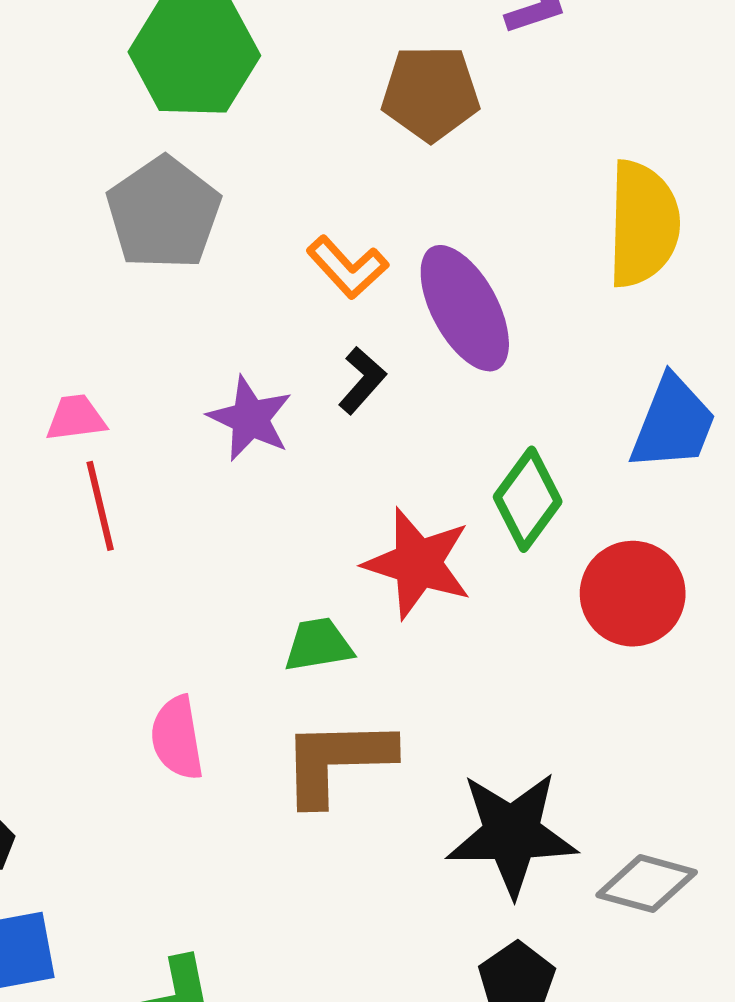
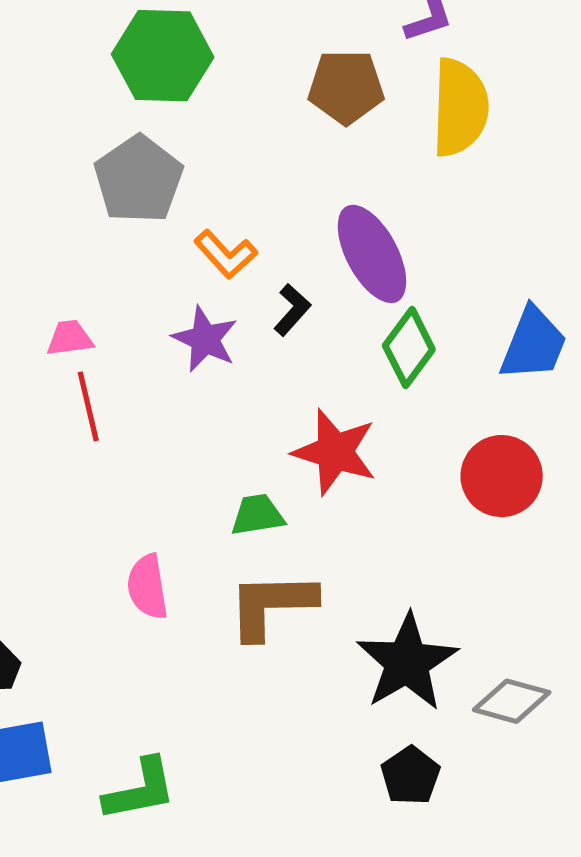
yellow semicircle: (643, 224) -> (460, 107), moved
orange L-shape: (347, 267) -> (226, 254), moved
green diamond: (528, 499) -> (409, 348), moved
black star: (512, 834) -> (407, 662), turned -30

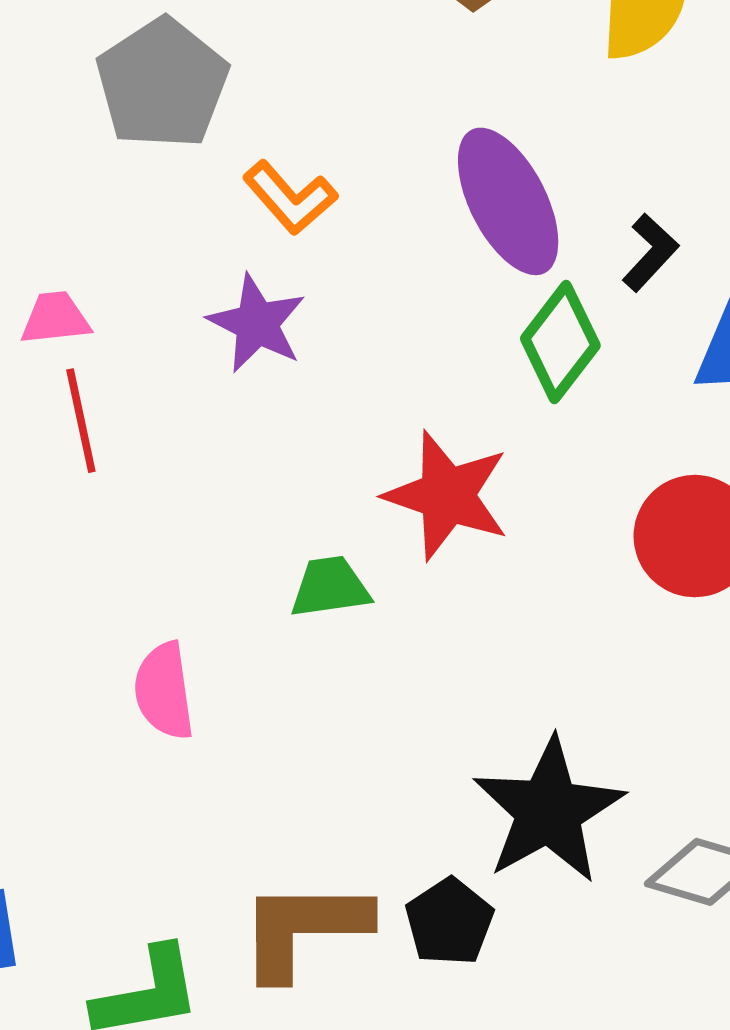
black L-shape: (292, 310) -> (650, 253), moved
brown L-shape: (271, 605) -> (304, 929), moved
black pentagon: (410, 776) -> (449, 922), moved

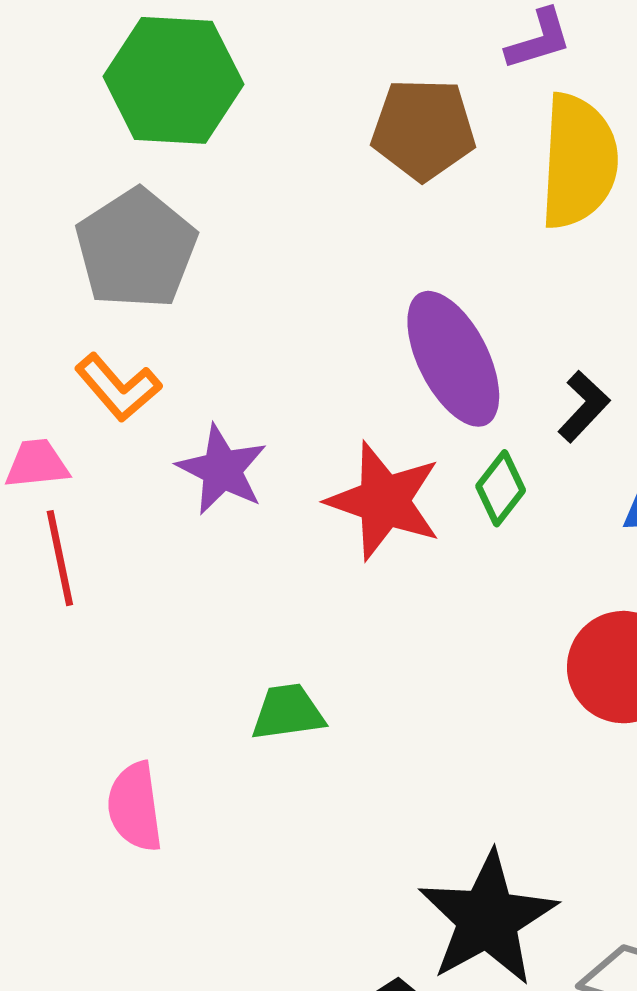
orange L-shape: (290, 198) -> (118, 387), moved
green diamond: (560, 342) -> (501, 488), size x0.7
red star: (447, 495) -> (384, 501), moved

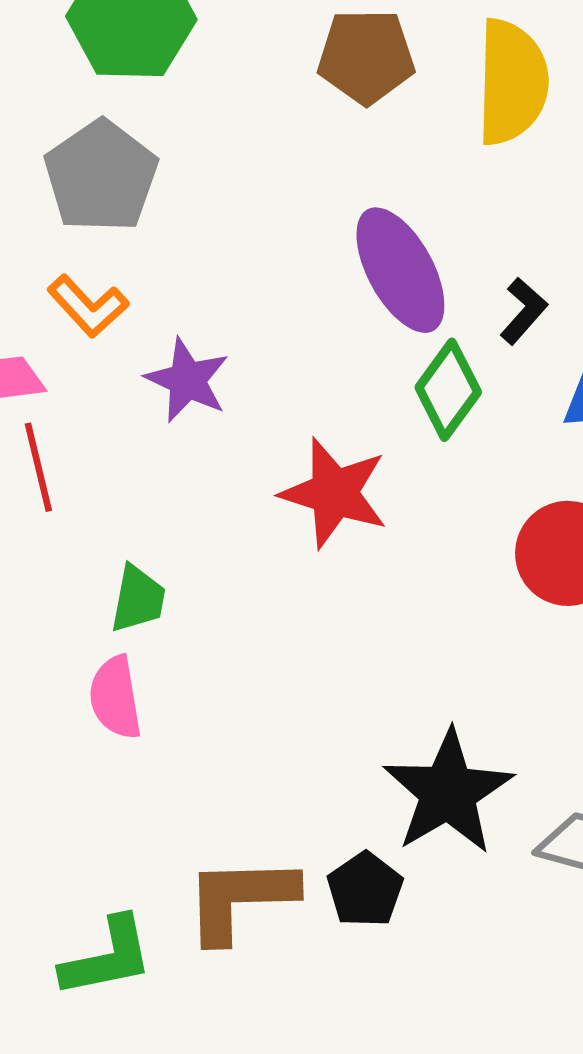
green diamond: (501, 488) -> (448, 390), size x1.4
red star: (384, 501) -> (334, 493), moved
green trapezoid: (288, 712) -> (138, 599), moved, turned 110

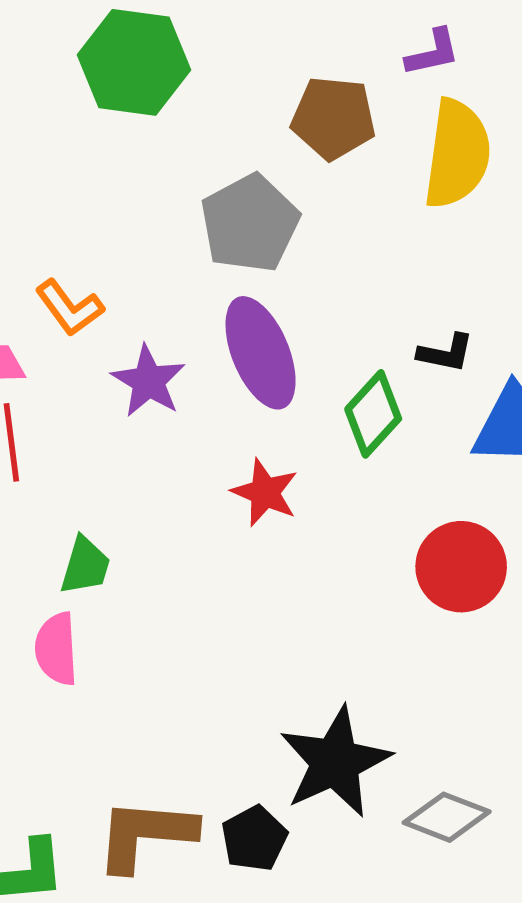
gray pentagon: (101, 176) -> (250, 223), moved
purple ellipse: (400, 270) -> (261, 353), moved
black L-shape: (524, 311) -> (446, 353), turned 54
red star: (334, 493) -> (265, 492), size x0.7

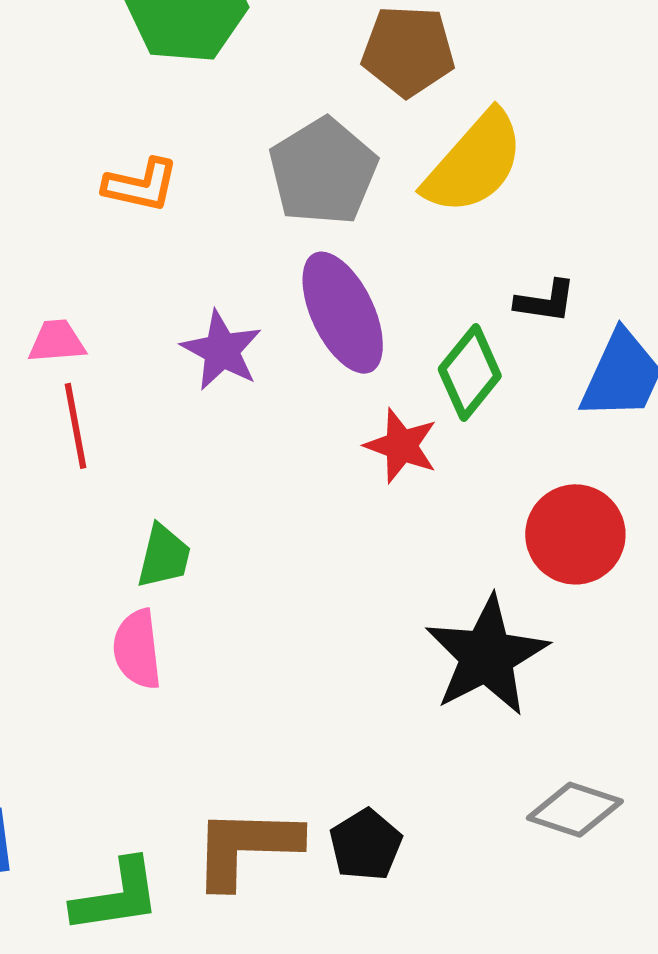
yellow semicircle: (457, 154) -> (474, 163), moved, turned 37
orange L-shape: (69, 308) -> (141, 185), moved, turned -38
red star: (265, 492) -> (401, 446), moved
black star: (335, 762) -> (487, 656), moved

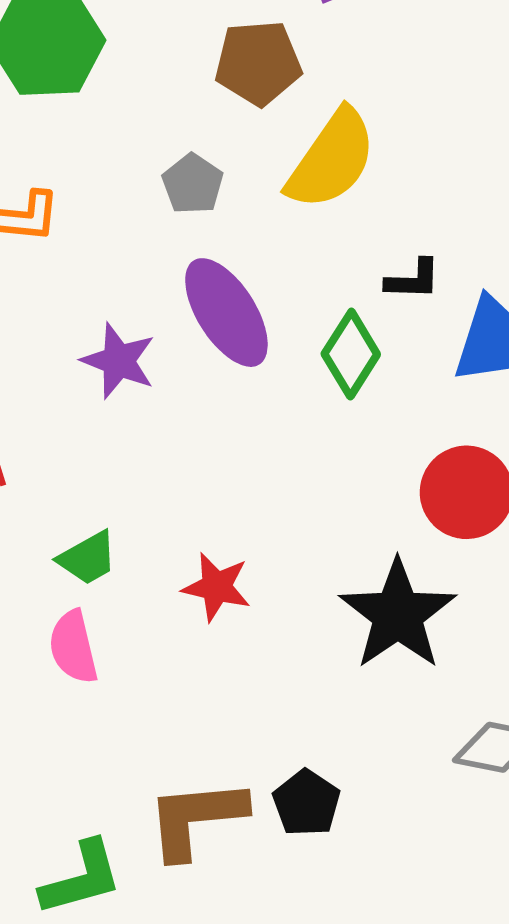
gray pentagon: (323, 172) -> (193, 184), size x0.6
red star: (401, 446) -> (217, 587), moved
green trapezoid: (164, 556) -> (88, 558), turned 54

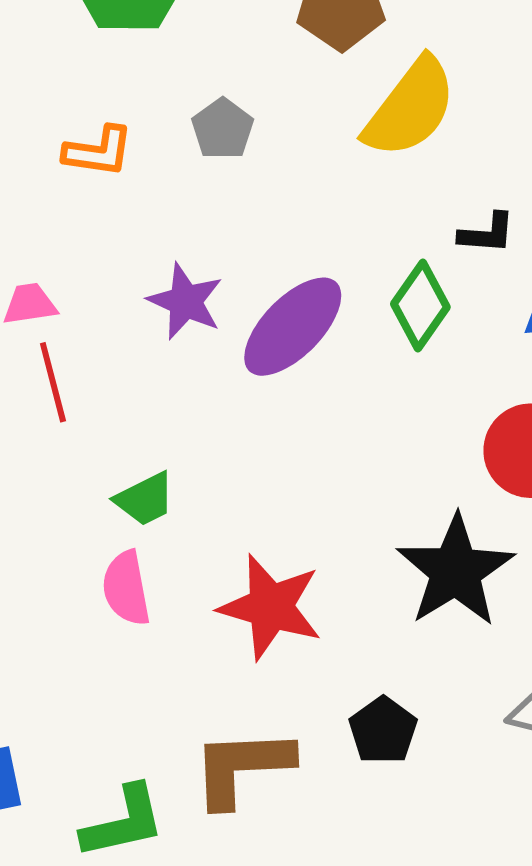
gray pentagon: (193, 184) -> (223, 129), moved
purple ellipse: (226, 313) -> (293, 327), moved, turned 74
red star: (217, 587) -> (271, 607), moved, size x1.5
black pentagon: (306, 803) -> (383, 730), moved

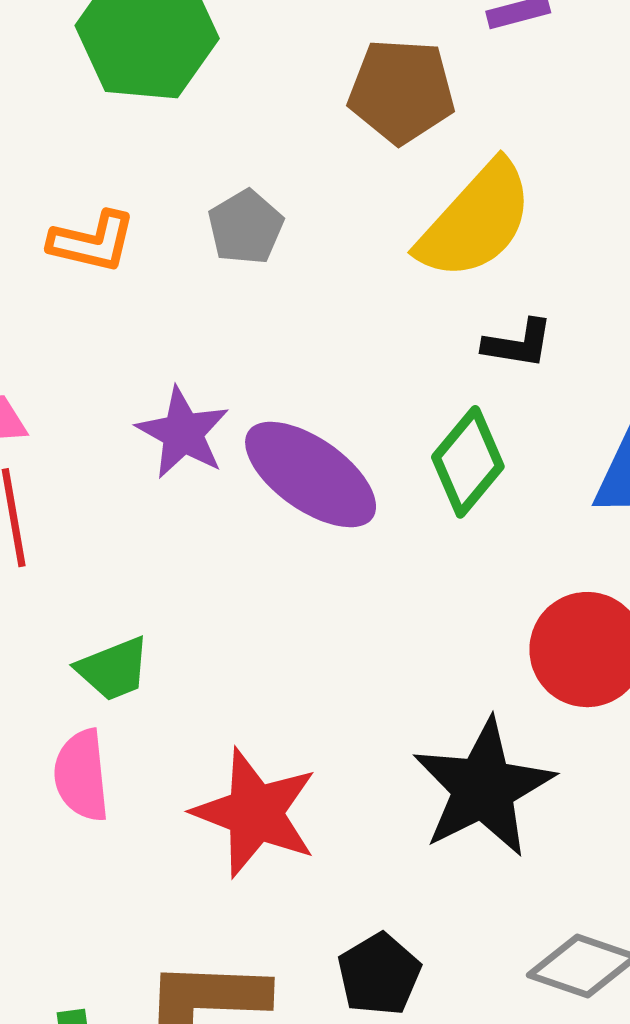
black L-shape: (487, 233) -> (518, 344), moved
purple ellipse: (293, 327) -> (311, 475), turned 76

